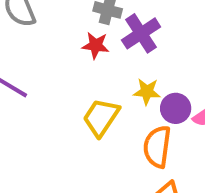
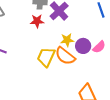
orange semicircle: (157, 147) -> (65, 56), moved, turned -50

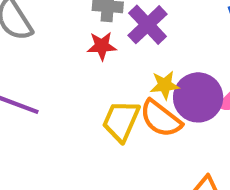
purple circle: (83, 46) -> (198, 97), size x1.5

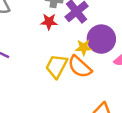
purple circle: (198, 97) -> (101, 39), moved

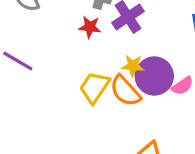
purple circle: (101, 39) -> (154, 76), moved

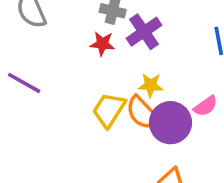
purple circle: (154, 76) -> (170, 123), moved

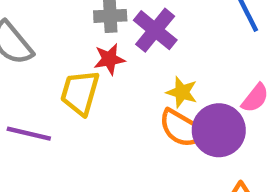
yellow star: (151, 85) -> (182, 92), turned 30
yellow trapezoid: (109, 110) -> (80, 93), moved

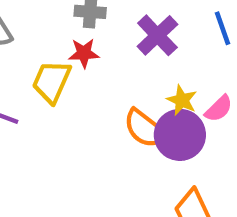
purple cross: (155, 30) -> (157, 35), moved
yellow star: (182, 92) -> (182, 100), moved

